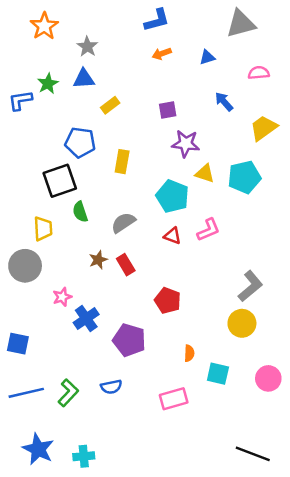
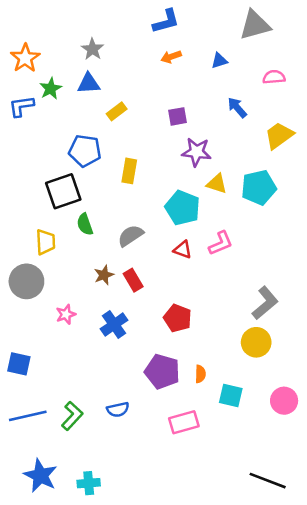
orange star: (44, 26) -> (25, 58), moved
blue cross: (86, 318) -> (114, 325), moved
purple pentagon: (129, 340) -> (162, 371), moved

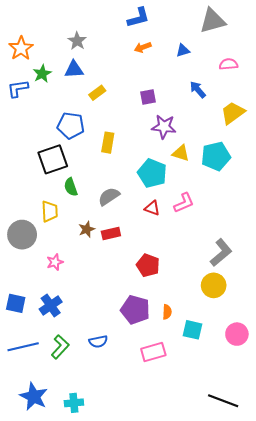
yellow trapezoid: (46, 242) -> (50, 211), moved
red rectangle: (133, 280) -> (111, 234), turned -72
blue cross: (114, 325) -> (51, 306), moved

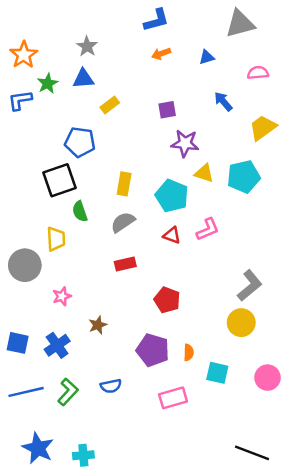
yellow rectangle: (108, 143) -> (124, 184), moved
brown star: (87, 229) -> (98, 325), moved

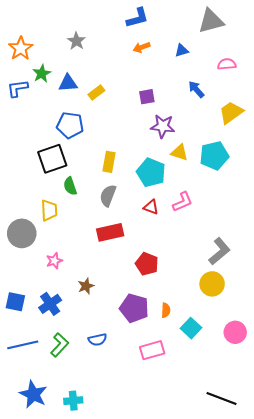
blue triangle: (83, 79) -> (68, 83), moved
gray semicircle: (123, 222) -> (108, 196), turned -35
red rectangle: (125, 264) -> (110, 232), size x1.4
cyan square: (217, 373) -> (191, 328), turned 30

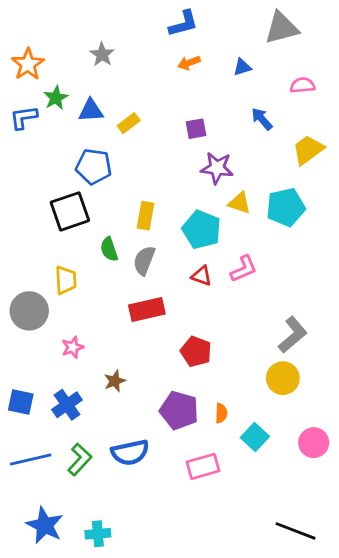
green semicircle: (70, 186) -> (109, 249), moved
blue semicircle: (97, 340) -> (130, 452), size x1.5

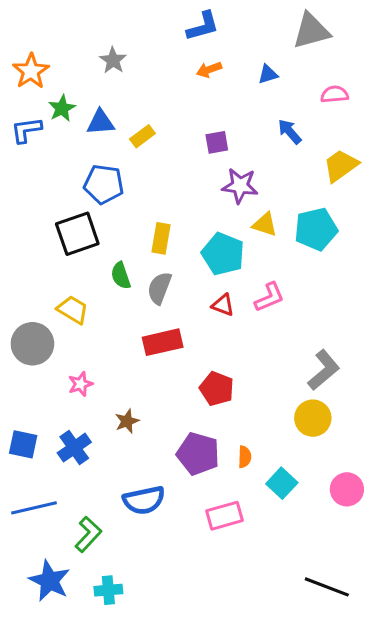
yellow trapezoid: (66, 280) -> (73, 310), turned -56
green L-shape: (80, 459) -> (88, 534), moved

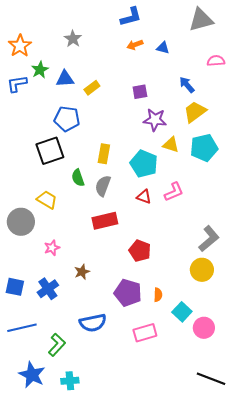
blue triangle: (268, 74) -> (163, 48), moved, turned 32
yellow trapezoid: (341, 166) -> (195, 112), moved
pink circle: (347, 489) -> (204, 328), moved

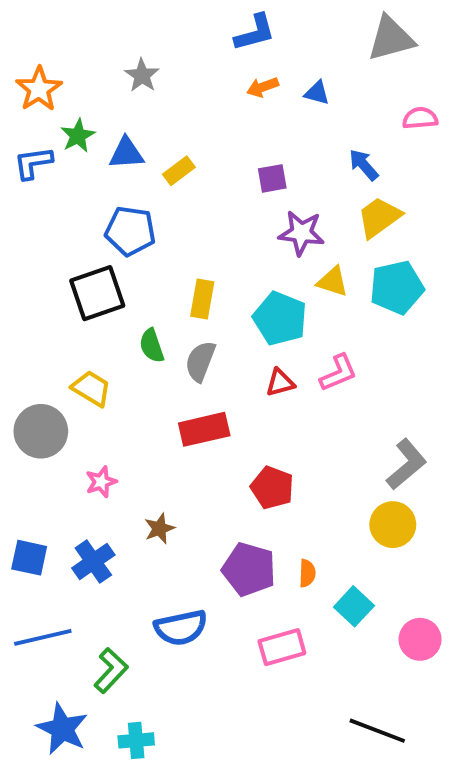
red triangle: (144, 197) -> (280, 383), turned -35
pink circle: (204, 328) -> (420, 639), moved
black line: (211, 379) -> (377, 731), moved

